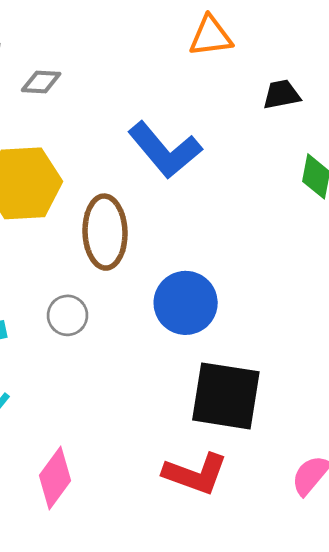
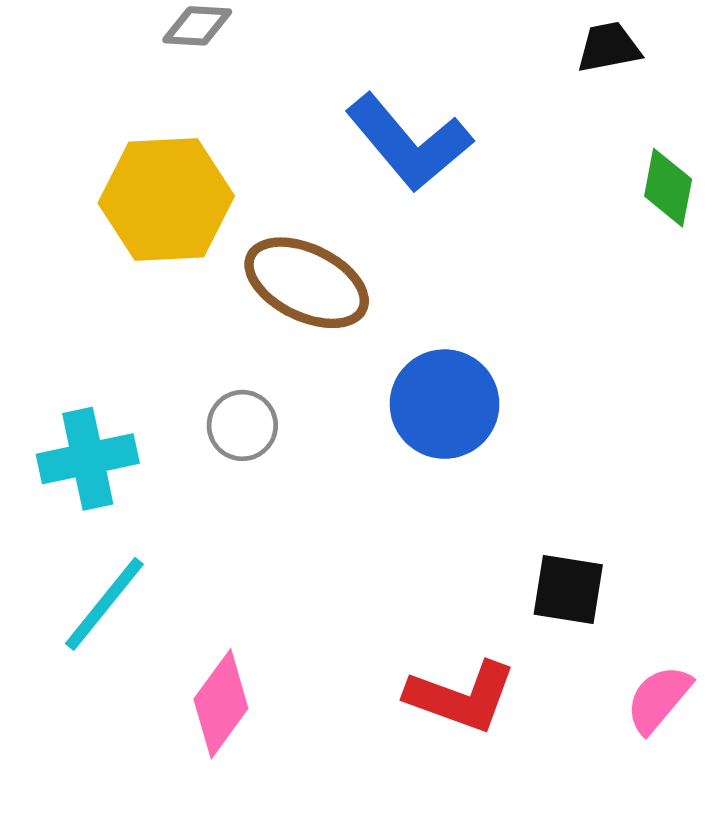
brown ellipse: (105, 232) -> (307, 283), turned -62
black square: (226, 396) -> (568, 590), moved, size x0.6

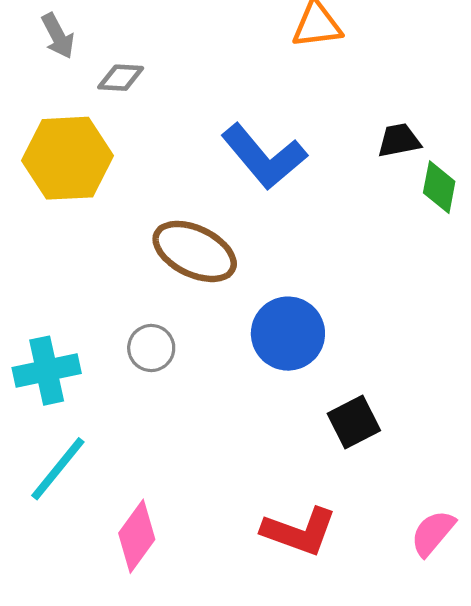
black trapezoid: (609, 47) -> (399, 140), moved
yellow hexagon: (166, 200) -> (68, 158), moved
black square: (568, 590) -> (354, 422), moved, turned -36

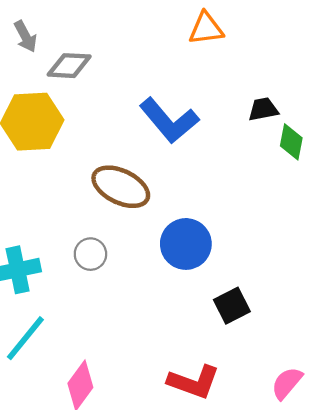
gray diamond: (121, 78) -> (69, 66), size x1.4

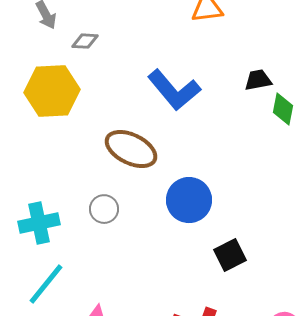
gray diamond: (69, 66) -> (85, 41), size x0.7

